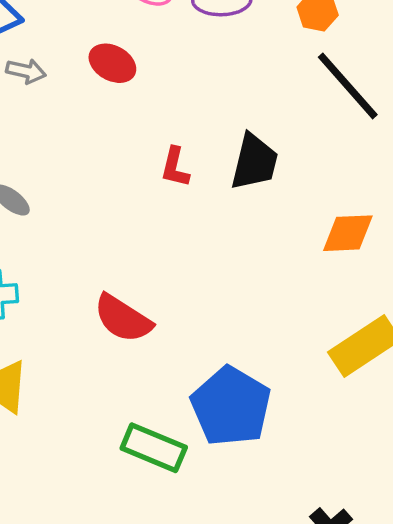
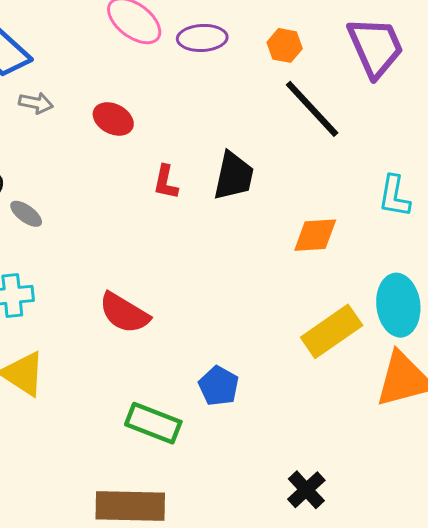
red ellipse: (112, 63) -> (113, 119), moved
blue pentagon: (231, 406) -> (219, 386), size x0.6

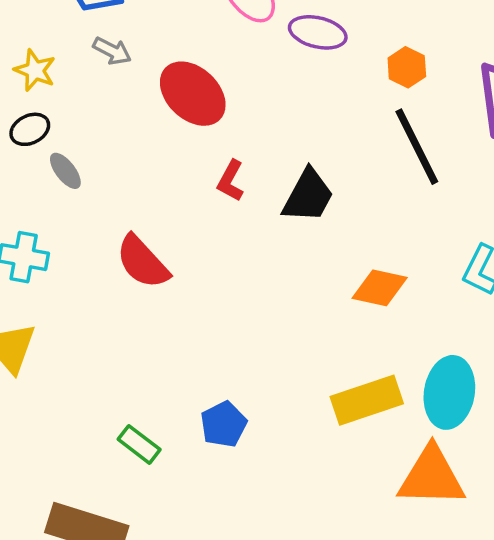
red ellipse: (113, 119) -> (193, 94), size x1.5
red semicircle: (124, 313) -> (143, 262), moved
green rectangle: (153, 423) -> (139, 444), size x0.7

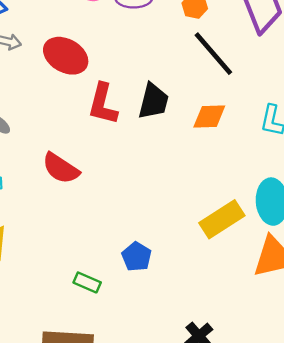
red L-shape: (231, 181) -> (103, 104), size x1.6
orange diamond: (380, 288) -> (209, 116), moved

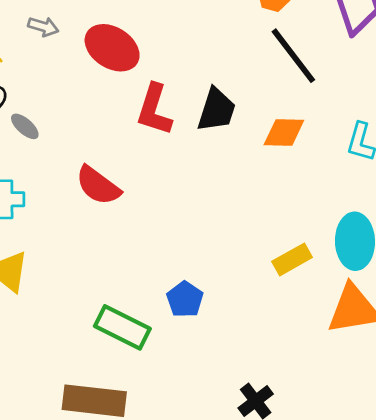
yellow rectangle: (222, 219) -> (292, 259), size x0.7
green rectangle: (87, 282) -> (122, 327), size x1.6

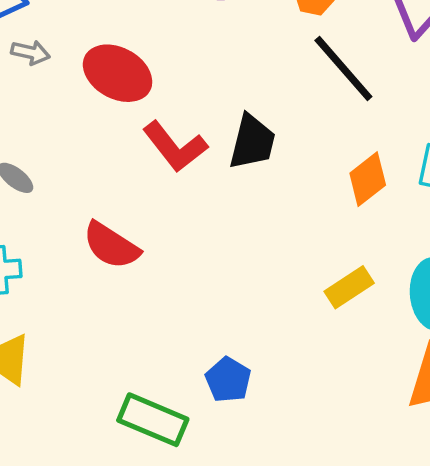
red L-shape: (154, 110) -> (175, 147), turned -52
orange diamond: (284, 132) -> (368, 179), moved, turned -36
yellow rectangle: (292, 259) -> (349, 287), moved

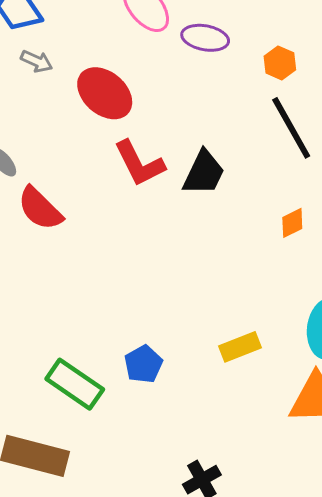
orange diamond: (368, 179) -> (292, 223), size x0.7
red semicircle: (111, 245) -> (40, 209), moved
yellow rectangle: (349, 287) -> (240, 347), moved

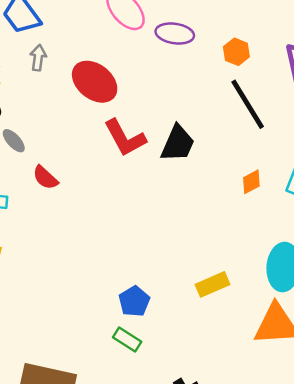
gray arrow: (37, 61) -> (38, 58), turned -105
red semicircle: (40, 209) -> (45, 178), size x0.7
green rectangle: (75, 384) -> (127, 340), moved, size x0.6

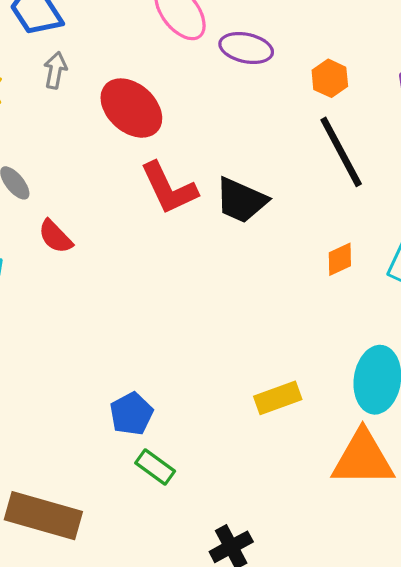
black trapezoid: (178, 143) -> (241, 200), turned 87
blue pentagon: (134, 301) -> (131, 414), moved

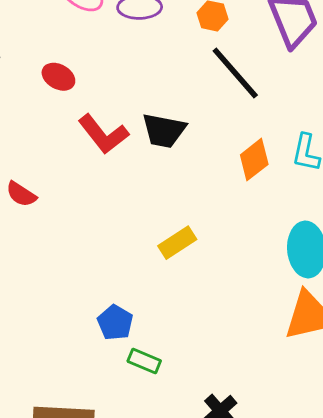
red ellipse: (131, 108) -> (58, 77), size x0.6
orange diamond: (340, 259) -> (254, 160), size x1.4
yellow rectangle: (278, 398) -> (177, 243), moved

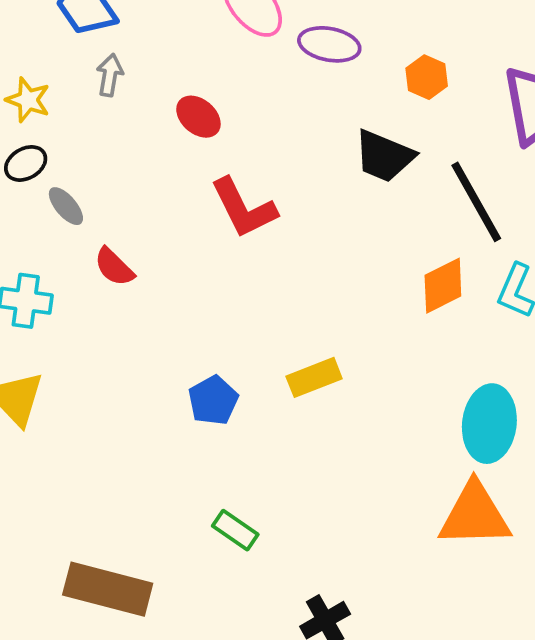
black line: (235, 73) -> (476, 202), moved
black trapezoid: (164, 130) -> (384, 156), moved
blue pentagon: (115, 323) -> (213, 400), moved

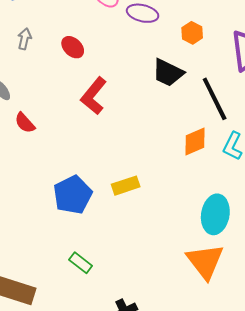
gray arrow: (110, 75) -> (24, 39), moved
red L-shape: (244, 208) -> (94, 96), turned 63
blue pentagon: (213, 400) -> (73, 195), size x1.5
orange triangle: (475, 515) -> (205, 261), turned 51

